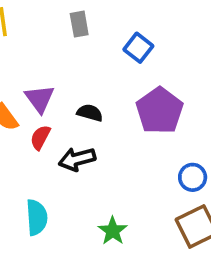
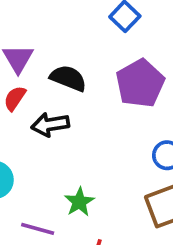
black semicircle: (90, 113) -> (68, 78), size x1.4

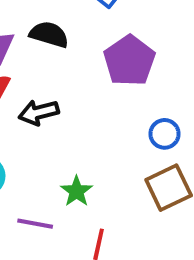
black semicircle: (68, 78) -> (49, 34), moved

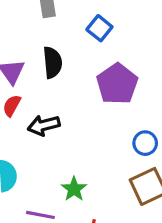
black semicircle: (49, 34) -> (53, 62), turned 68

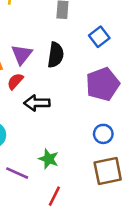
blue circle: (145, 143) -> (103, 134), moved
green star: (74, 189) -> (49, 159), turned -30

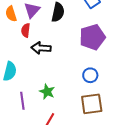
red semicircle: (15, 81) -> (26, 30), turned -40
purple line: (17, 173) -> (22, 101), turned 54

